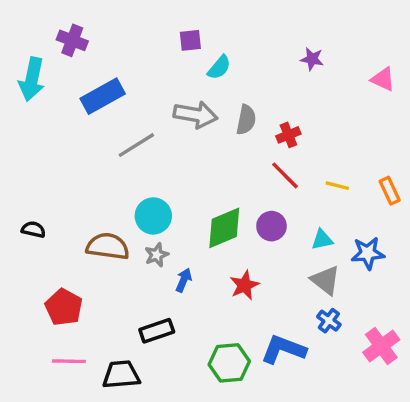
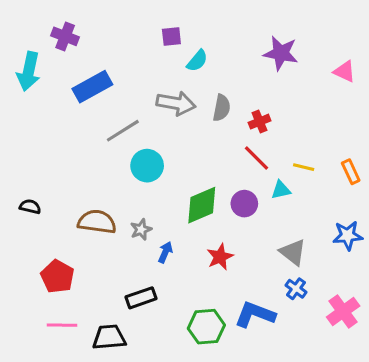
purple star: (312, 59) -> (281, 53), size x1.6
cyan circle: (153, 216) -> (147, 166), moved
cyan triangle: (322, 240) -> (281, 190), moved
blue star: (368, 253) -> (348, 236), moved

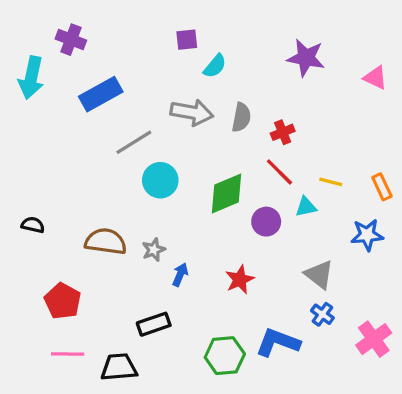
green diamond: (202, 205) -> (226, 193), moved
blue star: (348, 236) -> (367, 235), moved

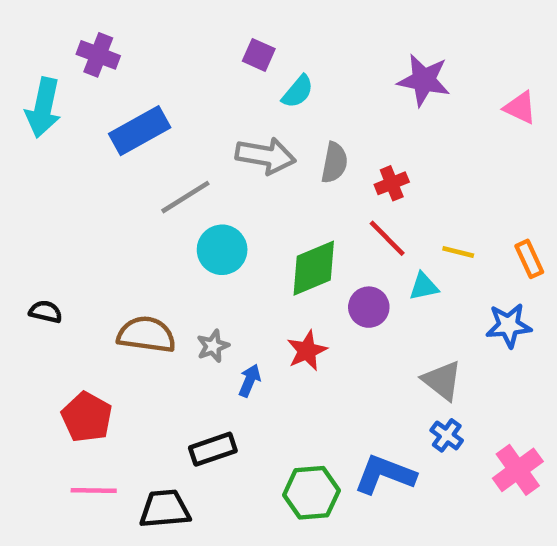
purple square: (187, 40) -> (259, 55), turned 30
red star: (240, 280) -> (307, 351), moved

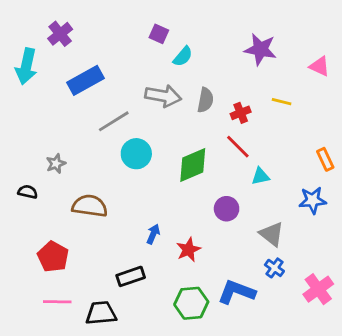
purple cross: (98, 55) -> (60, 34), turned 30
yellow line: (458, 252) -> (282, 102), moved
purple circle: (369, 307) -> (227, 209), moved
gray star: (213, 346) -> (56, 164), moved
red star: (307, 351) -> (188, 250), moved

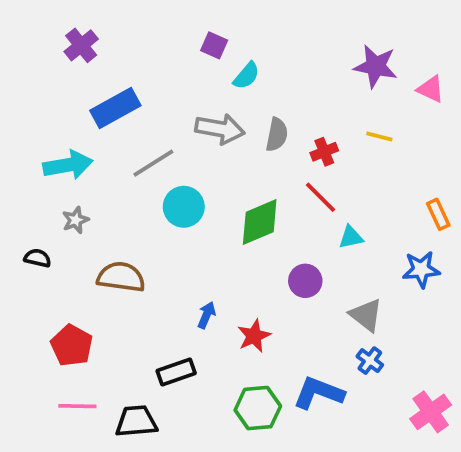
purple star: (260, 49) -> (376, 66), moved
cyan arrow: (26, 66) -> (68, 165), moved, turned -112
pink cross: (318, 289) -> (431, 412), moved

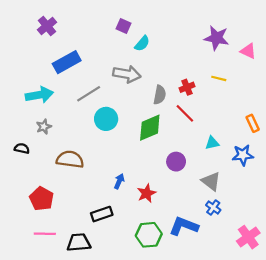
gray semicircle: (277, 135) -> (160, 95), moved
cyan triangle: (351, 237) -> (212, 143), moved

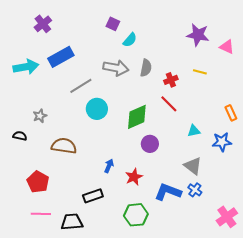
cyan arrow: (39, 95) -> (26, 67), moved
gray semicircle: (160, 95) -> (146, 68), moved
purple circle: (176, 162) -> (150, 144), moved
blue L-shape: (184, 226) -> (168, 192), moved

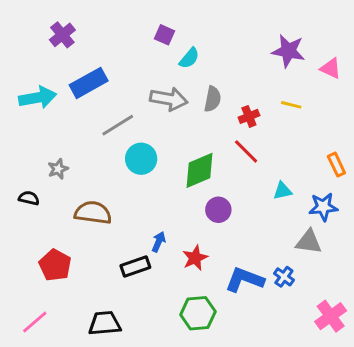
gray triangle: (193, 166) -> (309, 242), moved, turned -30
black rectangle: (93, 196) -> (135, 267), moved
pink line: (41, 214) -> (35, 322), moved, turned -42

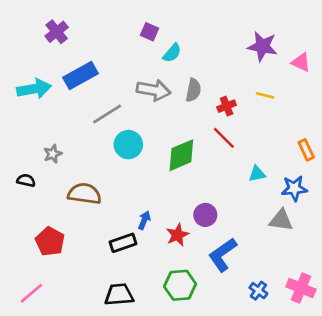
purple circle: (218, 210) -> (205, 215), moved
blue cross: (284, 277) -> (258, 291), moved
blue L-shape: (245, 280) -> (223, 255), turned -56
pink cross: (331, 316) -> (301, 288), turned -32
black trapezoid: (105, 323) -> (119, 295), moved

